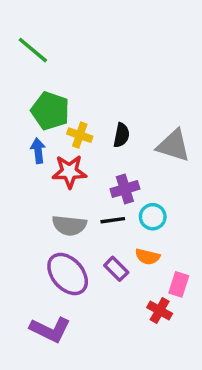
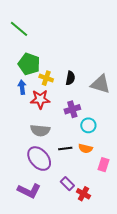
black line: (113, 220) -> (65, 149), moved
purple rectangle: (116, 269) -> (67, 184), moved
red cross: (160, 310) -> (83, 194), moved

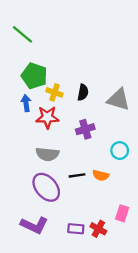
cyan circle: (88, 125) -> (120, 151), moved
pink rectangle: (104, 165) -> (122, 213), moved
purple rectangle: (67, 184) -> (76, 229), moved, turned -40

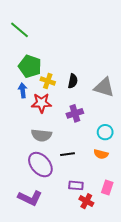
orange semicircle: (101, 175) -> (101, 154), moved
purple rectangle: (76, 229) -> (76, 185), moved

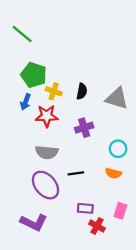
blue arrow: (23, 90) -> (26, 102), turned -152

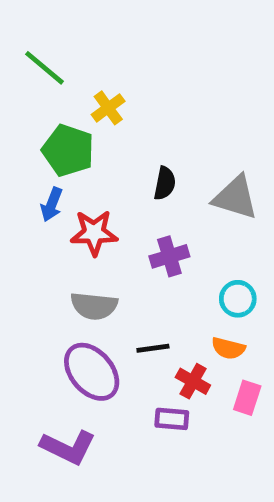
yellow cross: (54, 91) -> (108, 108), moved, turned 35
pink rectangle: (120, 211) -> (247, 398), moved
red cross: (97, 226) -> (193, 381), moved

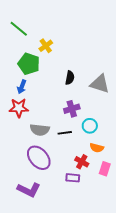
red star: (94, 233) -> (19, 108), moved
cyan circle: (238, 299) -> (90, 126), moved
black line: (153, 348) -> (65, 133), moved

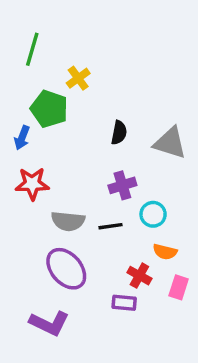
green line: (19, 29) -> (32, 49), turned 66
blue arrow: (22, 87) -> (22, 138), moved

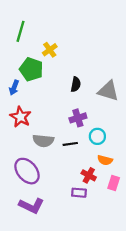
red star: (32, 184) -> (21, 117), turned 30
purple ellipse: (66, 269) -> (27, 171), moved

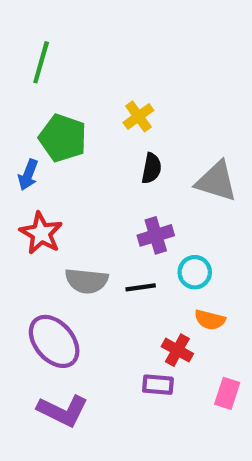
yellow cross: (50, 50) -> (138, 116), moved
pink rectangle: (114, 183) -> (227, 393), moved

